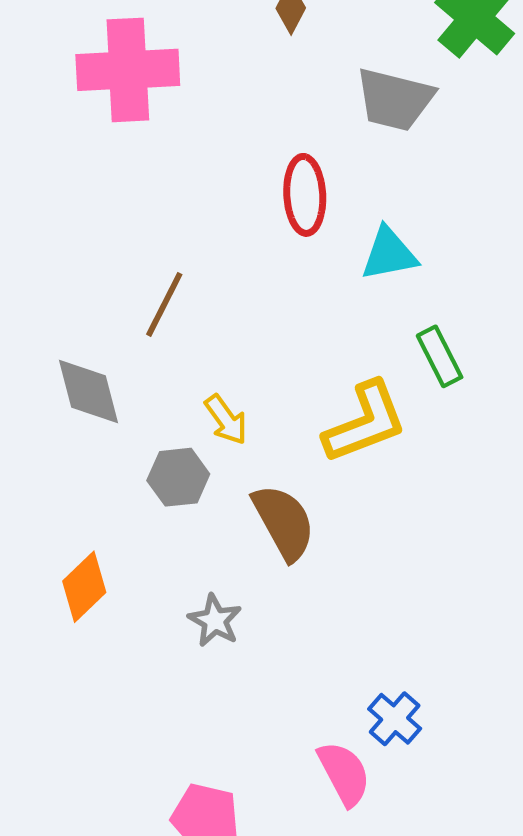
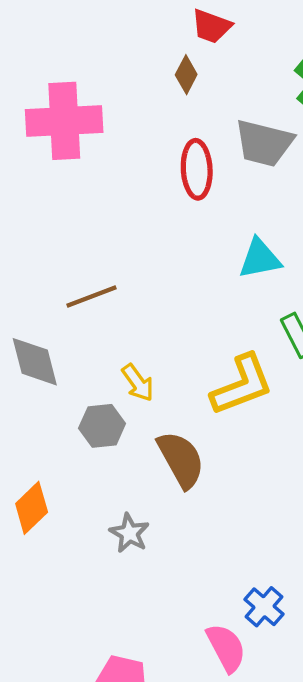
red ellipse: (305, 195) -> (197, 169), moved
brown line: (164, 304) -> (92, 297), turned 42

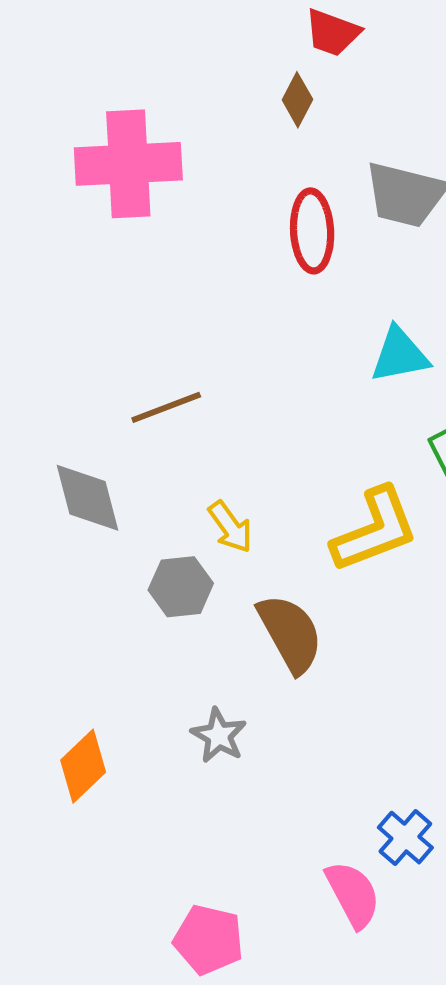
orange diamond: (32, 508) -> (83, 766), moved

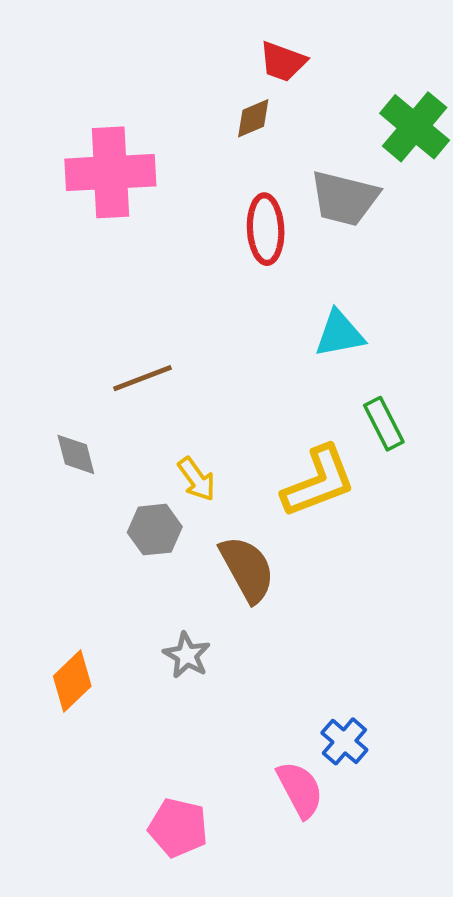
brown diamond: (297, 100) -> (253, 118), turned 39
gray diamond: (87, 498) -> (76, 454), size x0.7

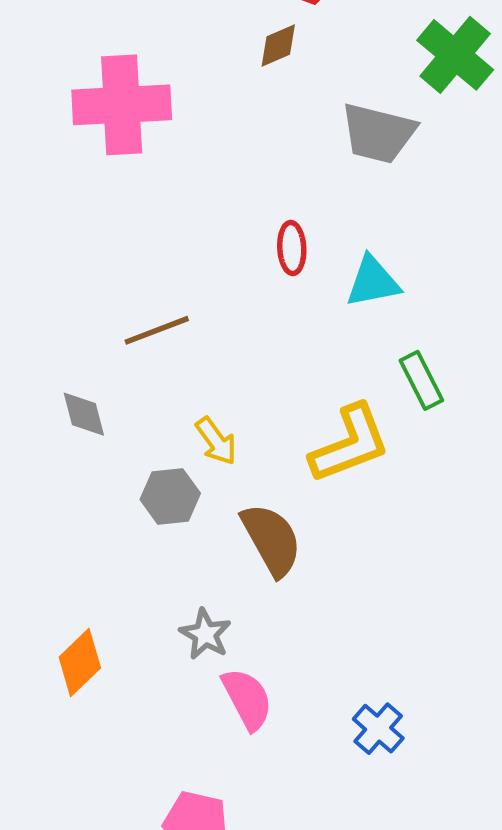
red ellipse: (266, 229) -> (292, 248), moved, size x0.7
pink semicircle: (300, 789) -> (247, 699), moved

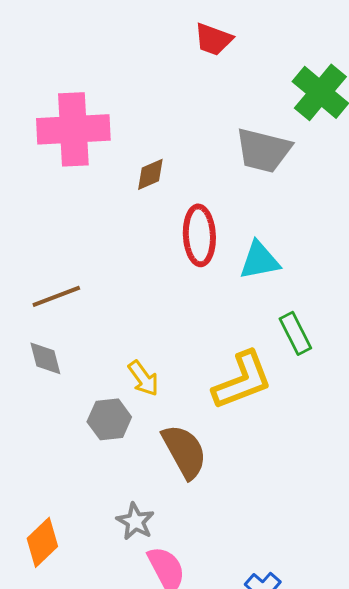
brown diamond: (278, 45) -> (150, 174), moved
red ellipse: (292, 248) -> (199, 235), size x1.5
brown line: (157, 330) -> (56, 296), moved

